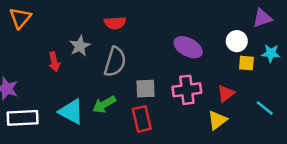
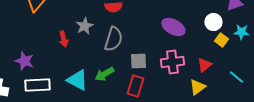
yellow square: (246, 63) -> (221, 40), turned 32
red rectangle: (142, 119) -> (135, 86), turned 30

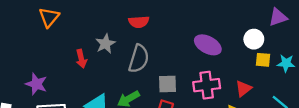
cyan star: (241, 32) -> (286, 63), moved
yellow square: (221, 40) -> (263, 60), turned -32

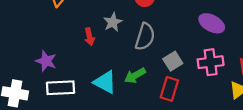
gray square: (168, 84) -> (173, 61), turned -30

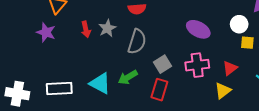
red arrow: (89, 37) -> (86, 29), moved
purple star: (46, 61) -> (46, 32), moved

